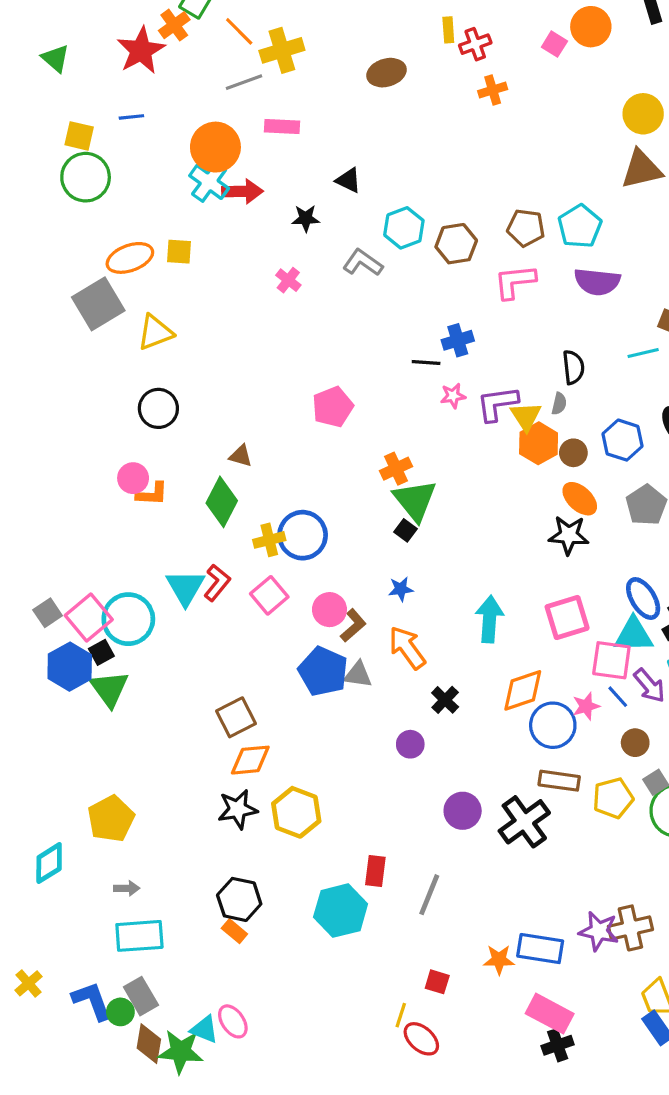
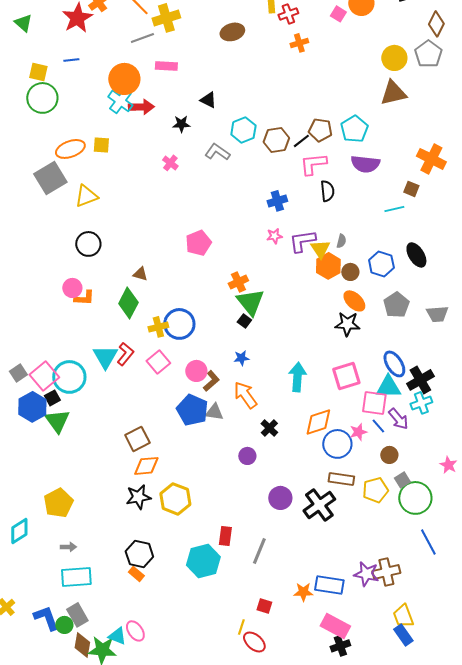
black line: (426, 362) -> (301, 141), moved, turned -42
black semicircle: (573, 367) -> (327, 191), moved

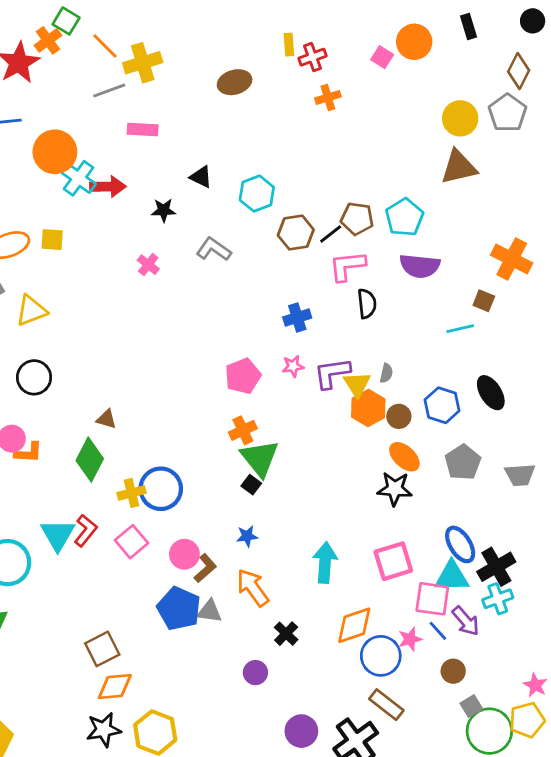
orange circle: (124, 79) -> (55, 152), moved
cyan hexagon: (243, 130) -> (257, 194), moved
pink pentagon: (198, 243) -> (243, 376), moved
brown rectangle: (341, 479) -> (386, 705), turned 30
yellow pentagon: (375, 490) -> (527, 720), moved

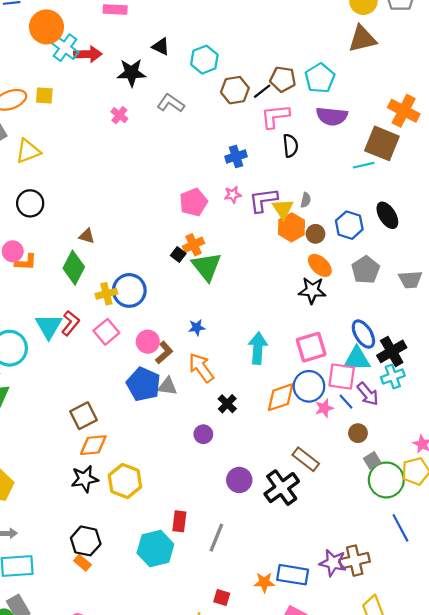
black star: (164, 210) -> (131, 73), size x1.5
brown square: (484, 301) -> (382, 143), size x2.0
black square: (251, 485) -> (178, 255), moved
blue circle: (381, 656) -> (309, 386), moved

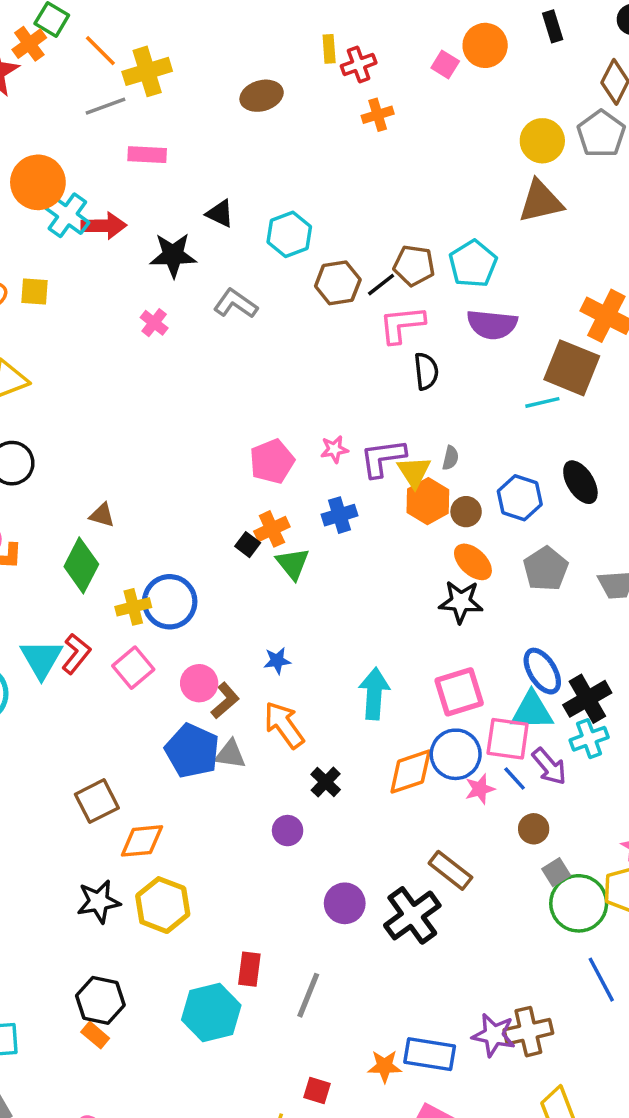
blue cross: (236, 157) -> (340, 515), moved
green triangle: (207, 267) -> (293, 564), size x0.7
orange diamond: (93, 445) -> (142, 841), moved

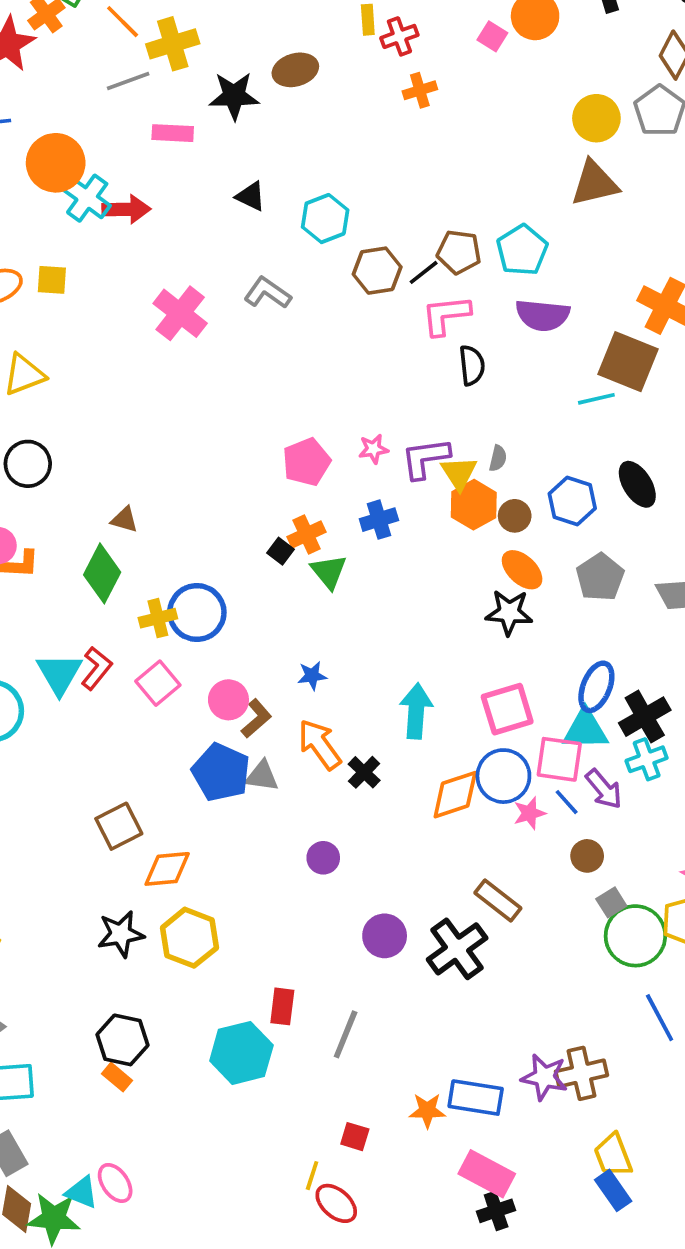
black star: (173, 255) -> (234, 96), moved
pink cross: (154, 323) -> (180, 313), size x1.8
blue ellipse: (542, 671) -> (596, 687), turned 54
black cross: (326, 782) -> (364, 772), moved

